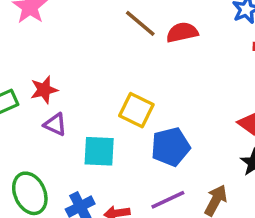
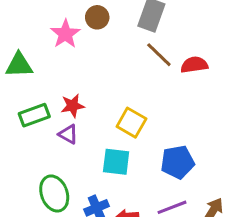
yellow square: (136, 110) -> (131, 123), moved
purple triangle: (55, 124) -> (68, 134), moved

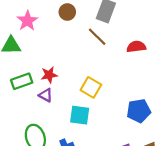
pink star: (65, 34) -> (27, 21), moved
brown line: (159, 55) -> (97, 37), moved
blue pentagon: (178, 162) -> (139, 111), moved

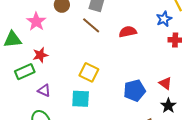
pink star: (27, 21) -> (36, 22), moved
red star: (49, 75) -> (40, 55), moved
purple triangle: (46, 95) -> (44, 91), moved

